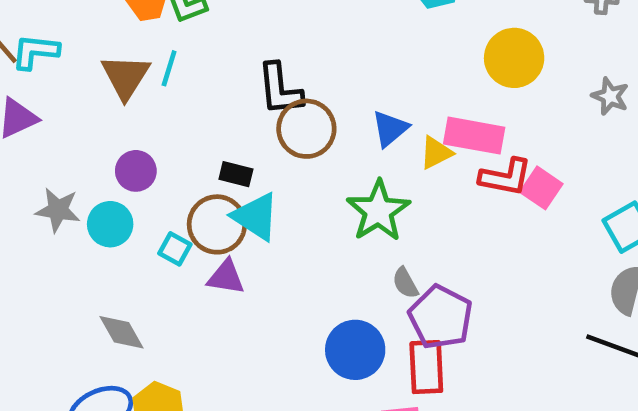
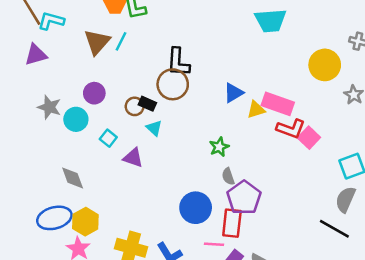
yellow circle: (514, 58) -> (325, 65), moved
brown circle: (306, 129) -> (173, 84), moved
green star: (378, 211) -> (219, 147), moved, size x0.6
cyan triangle: (256, 217) -> (154, 128), size x0.6
brown circle: (217, 224) -> (135, 106), moved, size x0.6

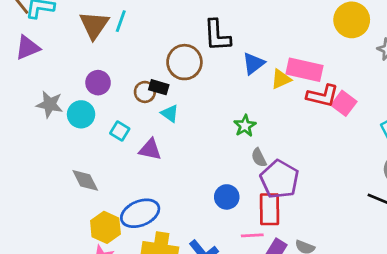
black L-shape: (178, 62) -> (217, 35), moved
blue circle: (196, 208) -> (227, 197), size x0.7
blue ellipse: (54, 218) -> (140, 213), moved

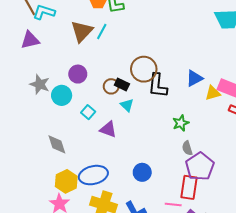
black L-shape: (217, 35) -> (158, 86), moved
blue circle: (227, 197) -> (142, 172), moved

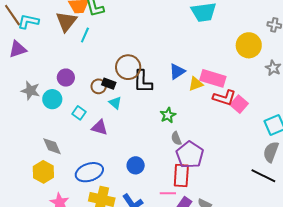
brown triangle: (82, 31) -> (66, 22), moved
yellow hexagon: (66, 181) -> (43, 172), moved

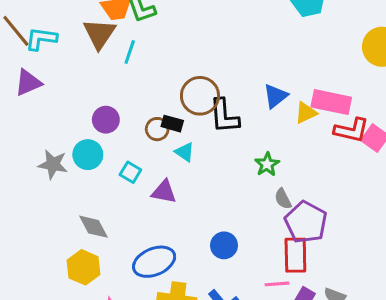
gray star: (30, 91) -> (53, 164), moved

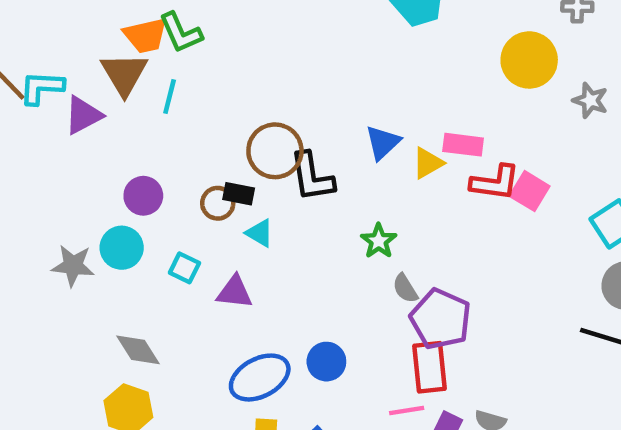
purple triangle: (28, 83) -> (83, 115), moved
pink rectangle: (331, 102) -> (463, 145), size x0.7
blue ellipse: (154, 262) -> (260, 378), moved

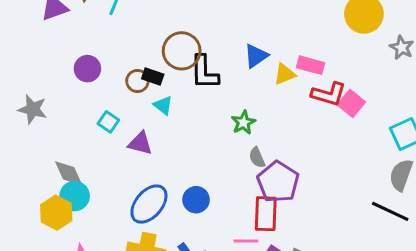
cyan circle: (122, 248) -> (75, 196), moved
blue ellipse: (260, 378) -> (149, 204), turned -30

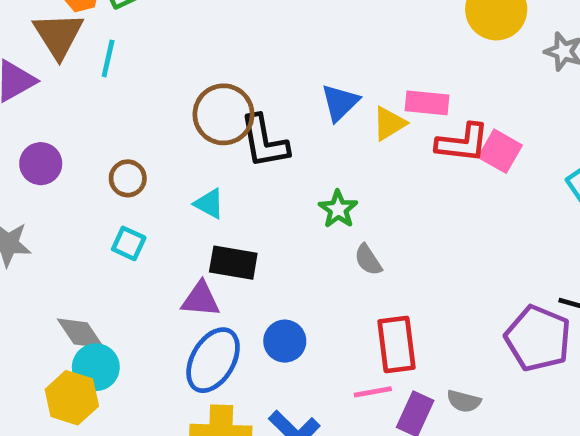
purple circle: (87, 69) -> (41, 164), moved
black rectangle: (153, 77) -> (233, 263), moved, size x1.4
brown circle: (137, 81) -> (128, 178), moved
purple triangle: (140, 143) -> (201, 299), moved
purple pentagon: (278, 182) -> (538, 338), moved

